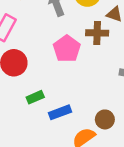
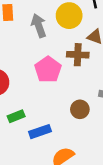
brown circle: (105, 119) -> (80, 109), moved

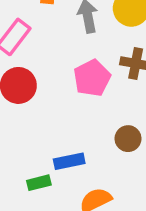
green rectangle: (16, 116) -> (39, 183), moved

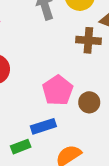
pink pentagon: (92, 78) -> (58, 90), moved

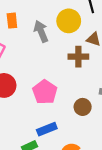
pink pentagon: (58, 90) -> (45, 92), moved

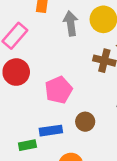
brown circle: (83, 107) -> (85, 122), moved

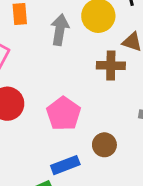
gray arrow: (71, 23) -> (60, 30), turned 30

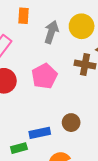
pink pentagon: (64, 114) -> (44, 76), moved

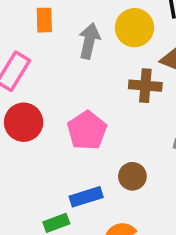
pink pentagon: (44, 76) -> (87, 131), moved

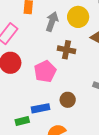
brown cross: (145, 86) -> (67, 50), moved

